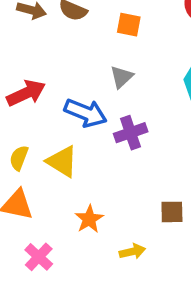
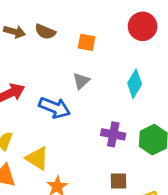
purple cross: (131, 133) -> (113, 134), moved, turned 30
yellow triangle: (62, 161) -> (37, 158), moved

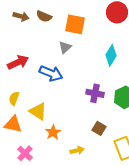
orange square: (87, 42) -> (75, 24), size x1.5
gray triangle: (81, 81) -> (65, 47), moved
brown square: (119, 181) -> (99, 128), turned 32

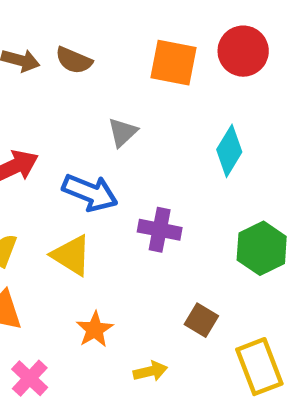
orange square: (75, 24) -> (174, 63), moved
purple cross: (95, 93) -> (160, 230), moved
yellow triangle: (38, 111) -> (71, 255), moved

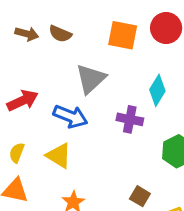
gray triangle: (122, 132) -> (91, 79), size x1.6
purple cross: (160, 230) -> (130, 119), moved

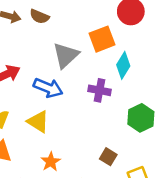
orange square: (123, 35) -> (102, 39), moved, turned -32

